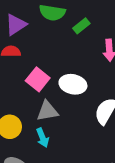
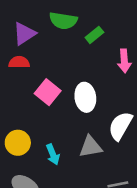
white ellipse: (73, 84) -> (85, 97), turned 70
gray triangle: (47, 111) -> (91, 147), moved

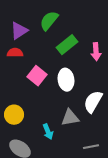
green semicircle: (63, 21) -> (49, 21), turned 120
green rectangle: (94, 35) -> (67, 45), moved, size x1.5
cyan arrow: (53, 154) -> (48, 132), moved

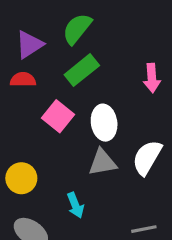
green rectangle: (67, 45) -> (82, 70), moved
gray triangle: (70, 118) -> (102, 162), moved

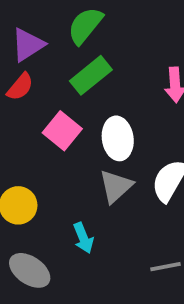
red semicircle: (23, 80) -> (20, 87), turned 130
gray triangle: (102, 162) -> (116, 186), turned -32

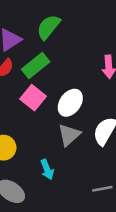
green rectangle: (91, 75) -> (36, 65), moved
white ellipse: (118, 138) -> (70, 103), turned 44

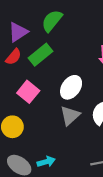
pink square: (33, 98) -> (28, 92), moved
cyan arrow: (47, 169) -> (46, 162), moved, turned -84

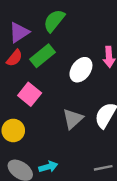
white ellipse: (71, 87) -> (81, 70), moved

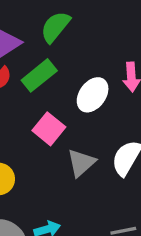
pink square: (30, 94) -> (49, 129), moved

